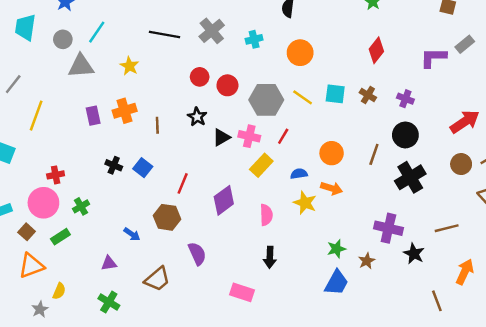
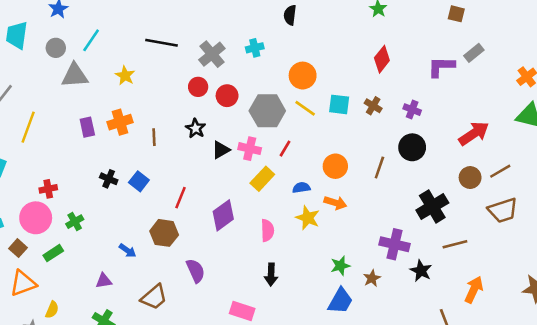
gray cross: (212, 31) -> (212, 54), moved
orange circle: (300, 53) -> (303, 76), moved
black cross: (410, 177) -> (432, 206), moved

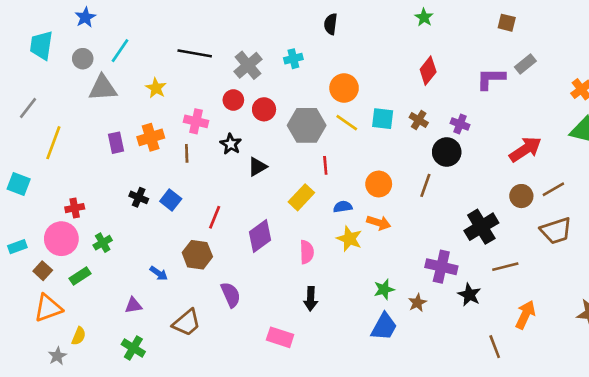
black circle: (412, 147) -> (447, 152), moved
pink cross: (250, 149) -> (196, 121), moved
red line: (285, 149) -> (325, 165), turned -36

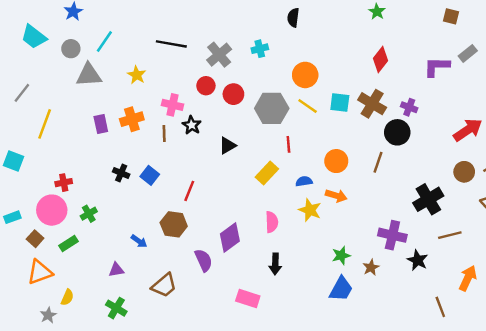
cyan trapezoid: (41, 45) -> (34, 37), turned -60
brown cross: (419, 120) -> (372, 104), size x1.6
black star: (231, 144) -> (192, 125), moved
purple diamond: (260, 236) -> (230, 238), moved

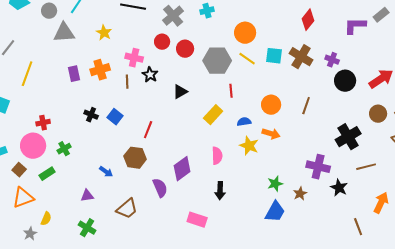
black circle: (397, 132) -> (345, 81), moved

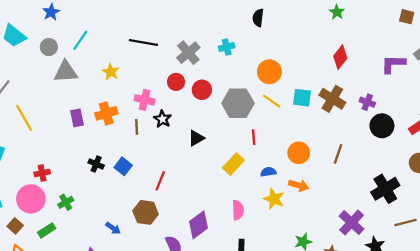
yellow line: (27, 74) -> (24, 118), turned -50
purple cross: (318, 167) -> (352, 223), turned 30

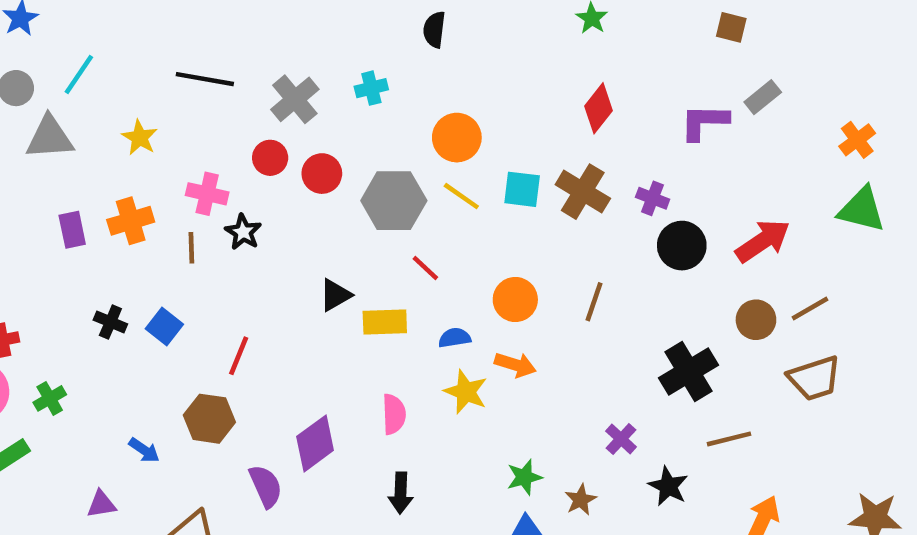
red line: (254, 137) -> (425, 268), turned -42
black triangle: (196, 138) -> (335, 295), moved
yellow rectangle: (233, 164) -> (385, 322), turned 45
purple cross: (352, 223) -> (621, 439), size x0.6

